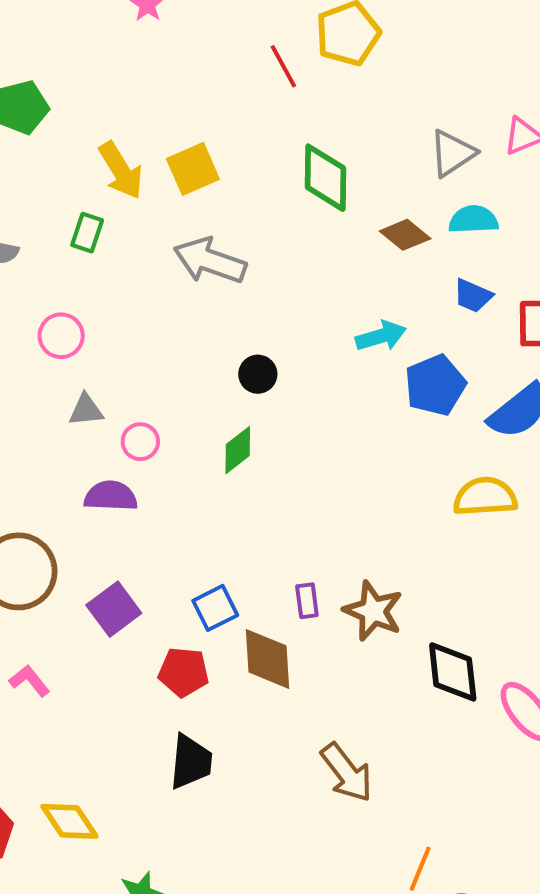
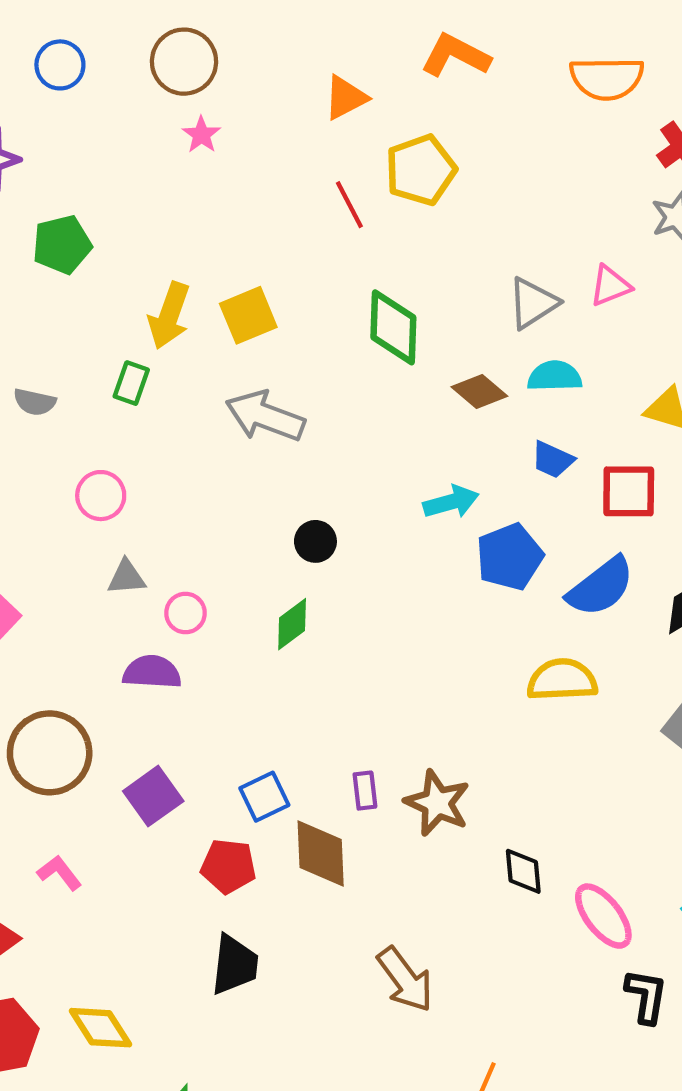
yellow arrow: (121, 170) -> (169, 316), turned 50
black diamond: (453, 672) -> (523, 871), size x0.7

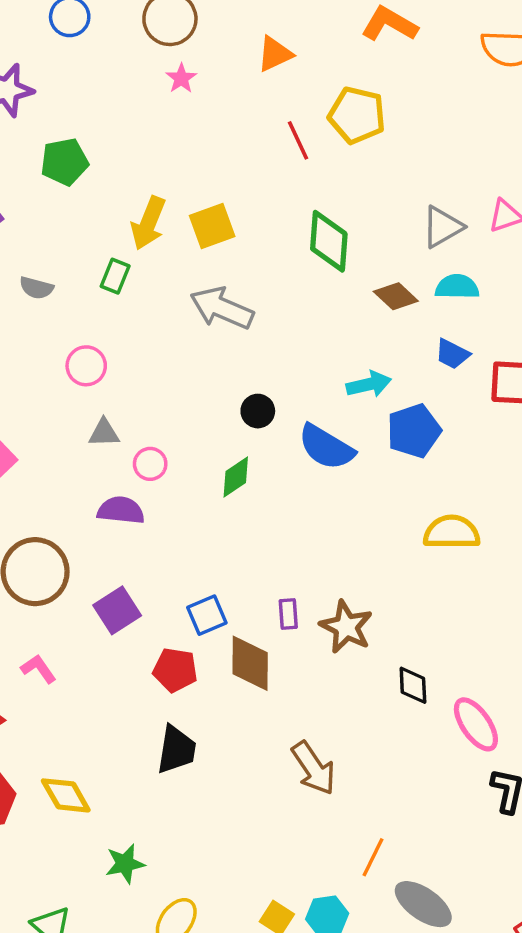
orange triangle: (346, 98) -> (275, 54), moved
yellow pentagon: (421, 170) -> (357, 115), turned 30
blue semicircle: (601, 587) -> (326, 447), moved, turned 66

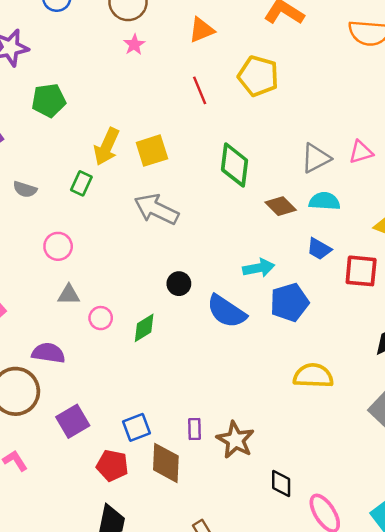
red line: (298, 140) -> (200, 90), moved
green diamond: (236, 477) -> (144, 328), moved
purple semicircle: (121, 510) -> (48, 353), moved

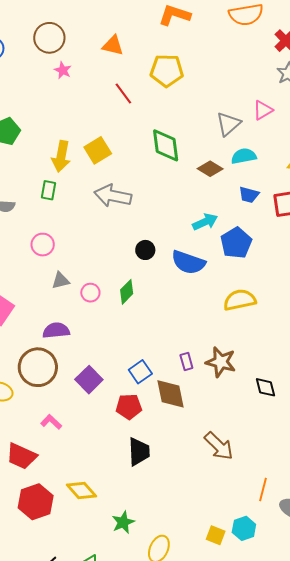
orange triangle: (202, 30) -> (113, 45), turned 50
yellow semicircle: (313, 376) -> (240, 300), moved

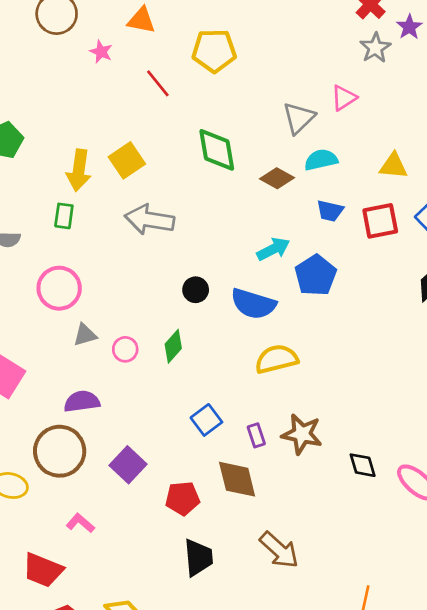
pink star: (63, 70) -> (101, 52), moved
pink circle: (43, 245) -> (59, 288), size x1.4
yellow semicircle: (240, 300) -> (277, 359), moved
blue square: (140, 372) -> (206, 420), moved
brown arrow: (219, 446) -> (279, 550), moved

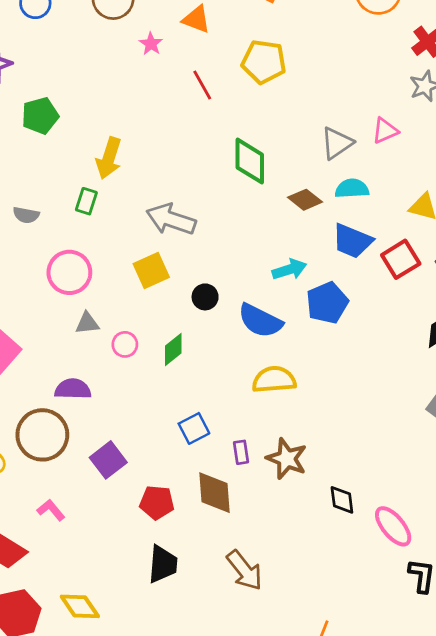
yellow square: (127, 160) -> (151, 270), moved
blue trapezoid: (330, 211) -> (352, 241), size x1.5
red square: (380, 221) -> (401, 259), turned -30

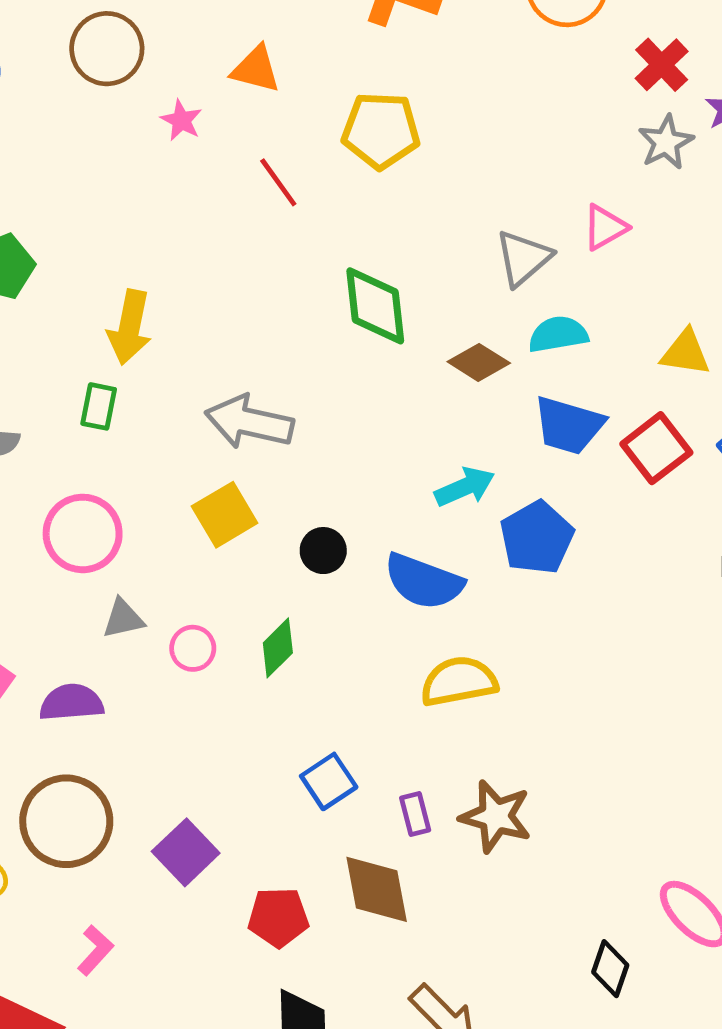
purple semicircle: (73, 389) -> (71, 703), moved
black diamond: (342, 500) -> (610, 969), moved, turned 32
pink L-shape: (51, 510) -> (95, 950), turned 88

